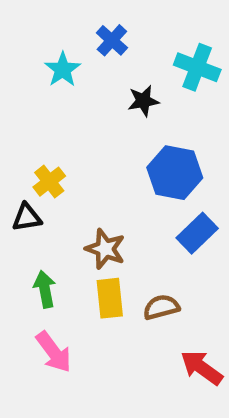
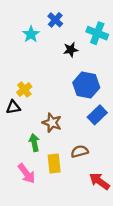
green arrow: (45, 289) -> (34, 143), moved
yellow rectangle: (110, 298) -> (54, 164), moved

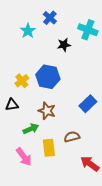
blue hexagon: (86, 85) -> (48, 77), moved
black triangle: (13, 107) -> (12, 105), moved
green arrow: (34, 143) -> (31, 129), turned 77

